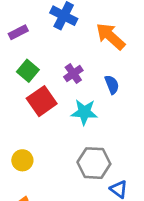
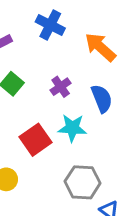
blue semicircle: (112, 85) -> (102, 99), size x1.4
red square: (42, 101) -> (36, 140), moved

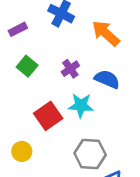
blue semicircle: (102, 99) -> (107, 79), turned -45

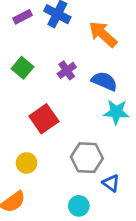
purple rectangle: (18, 29) -> (22, 17), moved
cyan star: (81, 105) -> (116, 112), moved
yellow circle: (22, 151) -> (27, 163), moved

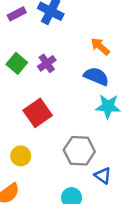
orange arrow: (103, 34) -> (100, 46), moved, size x0.7
purple cross: (67, 70) -> (47, 63), moved

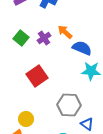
orange arrow: (100, 46) -> (65, 32), moved
yellow circle: (21, 156) -> (26, 119), moved

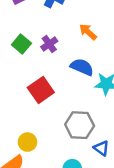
orange arrow: (65, 32) -> (88, 32), moved
blue semicircle: (82, 48) -> (82, 67), moved

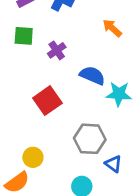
orange arrow: (88, 32) -> (112, 28), moved
green square: (21, 44) -> (24, 36), moved, turned -36

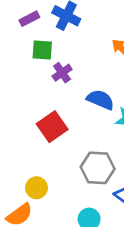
green square: (24, 36) -> (42, 50), moved

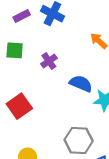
green square: (42, 50) -> (15, 50), moved
red square: (52, 127) -> (19, 106), moved

